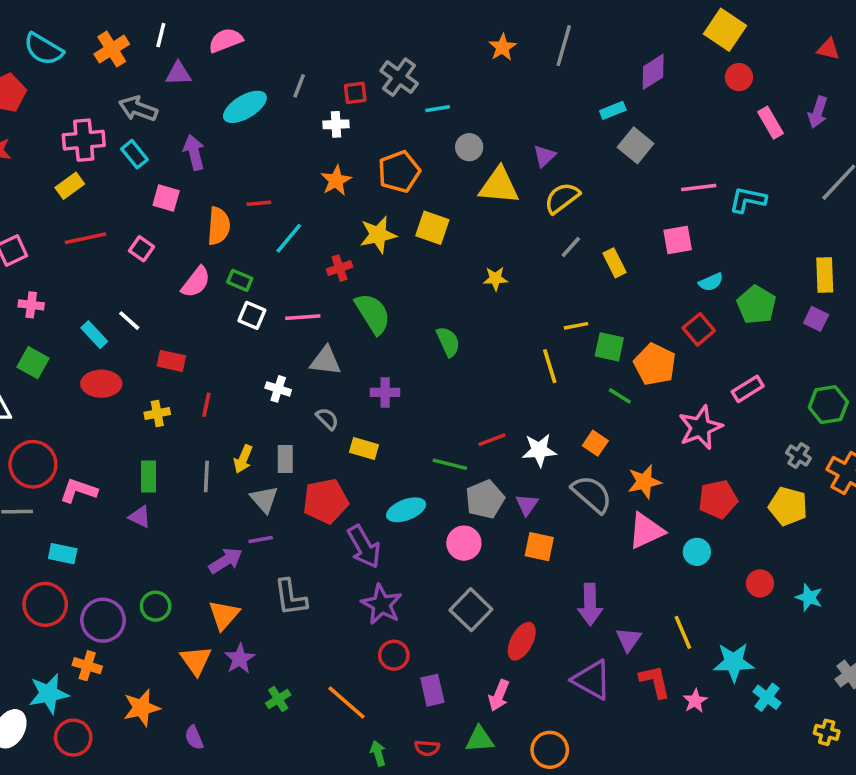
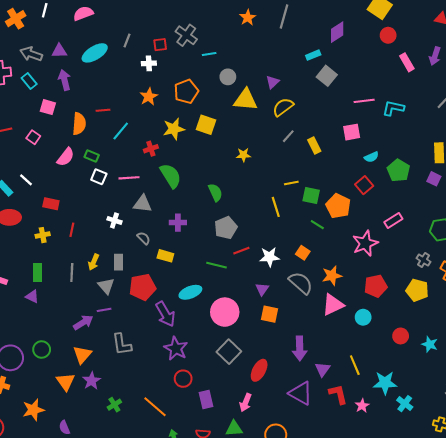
purple triangle: (178, 74) -> (59, 51), moved
gray pentagon: (485, 499) -> (226, 228), moved
pink circle: (464, 543) -> (225, 312), size x1.4

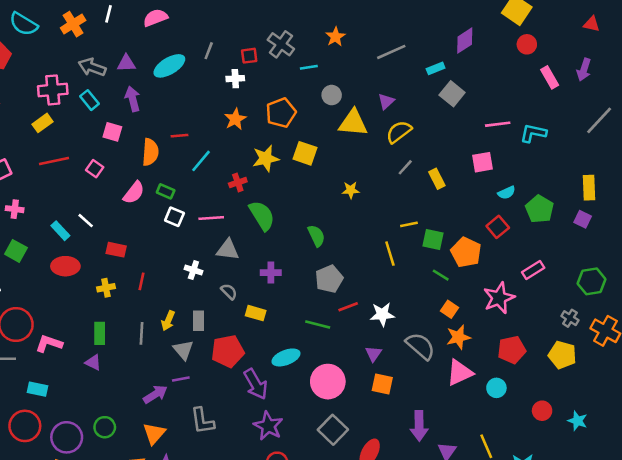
gray line: (284, 17) -> (391, 52), moved, turned 50
orange star: (248, 18) -> (335, 37), moved
orange square: (303, 253) -> (450, 309), moved

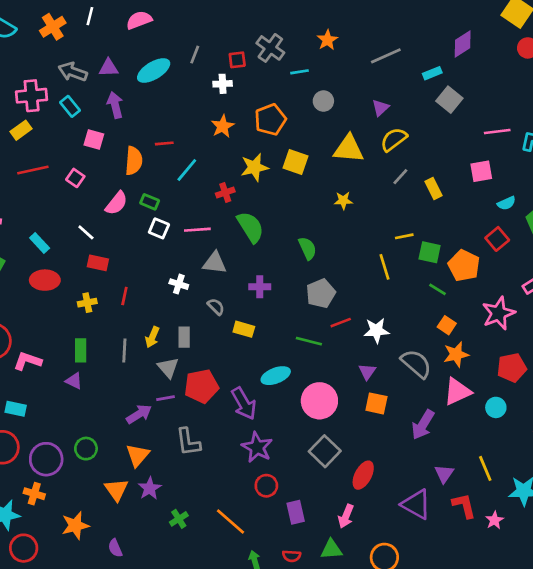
yellow triangle: (353, 123) -> (349, 149), moved
white line: (86, 221) -> (86, 232), moved
red pentagon: (228, 351) -> (201, 386), moved
purple arrow: (419, 426) -> (423, 425), moved, turned 32

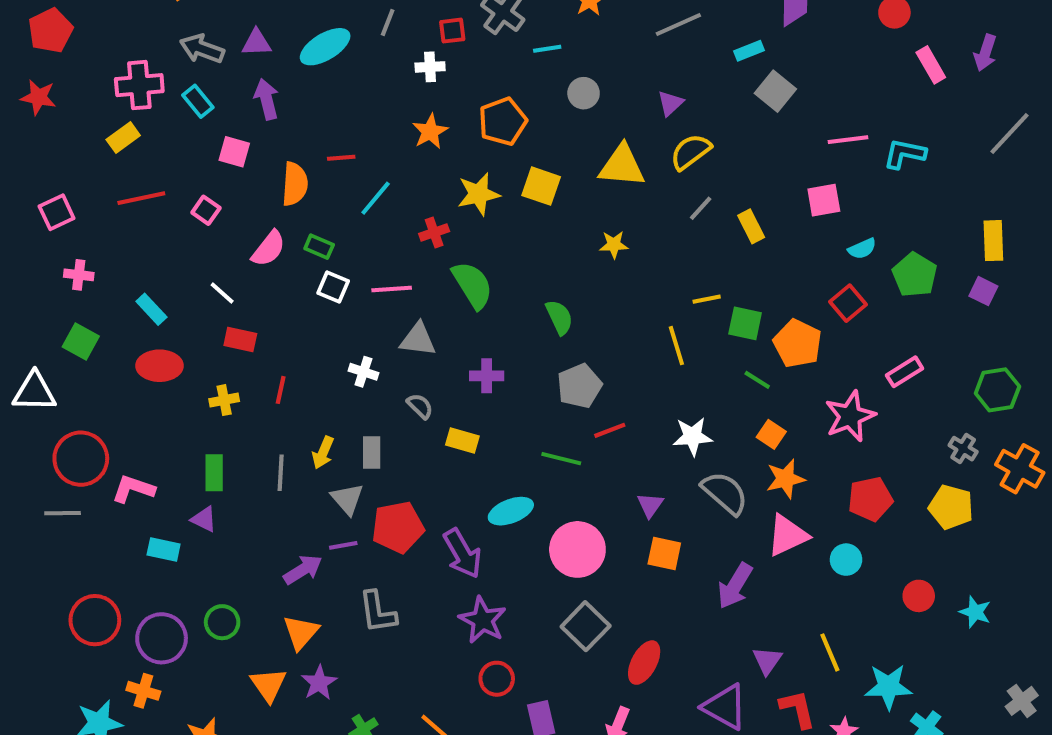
white star: (376, 331) -> (693, 436), moved
cyan rectangle: (16, 409) -> (164, 549), moved

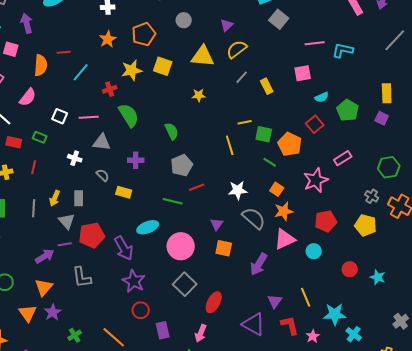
green rectangle: (319, 247) -> (40, 137), moved

